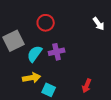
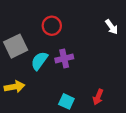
yellow arrow: (32, 78) -> (14, 87), moved
cyan square: (49, 90) -> (66, 101), moved

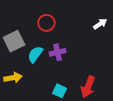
white arrow: (112, 27) -> (100, 24), turned -88
red arrow: (98, 97) -> (88, 87), size x1.5

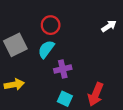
purple cross: (58, 52) -> (63, 69), moved
cyan semicircle: (35, 54) -> (46, 49), moved

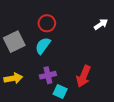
purple cross: (63, 69) -> (48, 75), moved
red arrow: (96, 94) -> (84, 76), moved

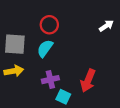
gray square: (14, 42) -> (15, 44), turned 30
yellow arrow: (13, 78) -> (14, 71), moved

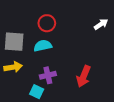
cyan semicircle: (45, 48) -> (43, 46), turned 42
cyan square: (63, 97) -> (37, 92), moved

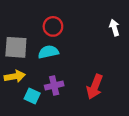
white arrow: (101, 24) -> (114, 28), turned -72
cyan square: (37, 92) -> (32, 96), moved

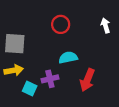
red circle: (53, 26) -> (61, 24), moved
cyan semicircle: (48, 52) -> (68, 58), moved

